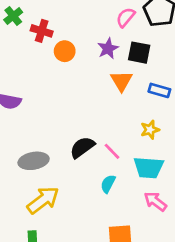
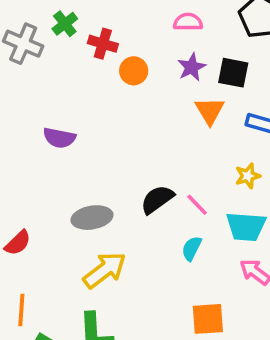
pink semicircle: (126, 17) -> (188, 22), moved, turned 50

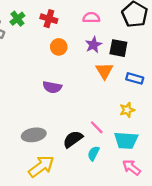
red cross: (103, 44) -> (49, 19), moved
purple semicircle: (59, 138) -> (52, 87), moved
black semicircle: (157, 199) -> (73, 139), moved

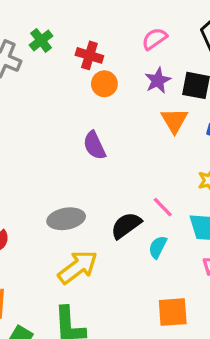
pink semicircle: (91, 18) -> (154, 39), turned -35
red cross: (49, 19) -> (89, 55), moved
purple semicircle: (52, 87) -> (94, 145), turned 54

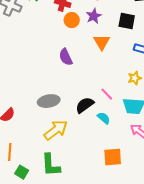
purple star: (158, 80) -> (94, 16), moved
orange triangle: (174, 120) -> (102, 42), moved
cyan semicircle: (158, 247) -> (104, 118), turned 104

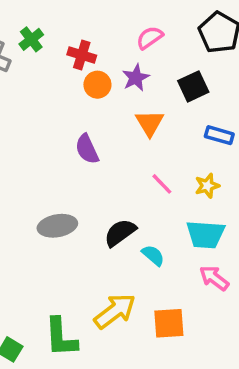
black square: (127, 21) -> (193, 86), turned -36
pink line: (107, 94) -> (162, 184), moved
yellow arrow: (56, 130) -> (115, 311), moved

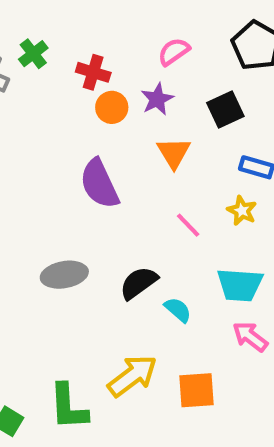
purple semicircle: (87, 149) -> (99, 184), size x1.4
yellow star: (207, 186) -> (242, 211), moved, turned -30

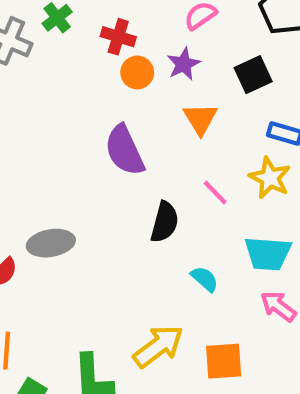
yellow star: (242, 211) -> (270, 178), size x1.4
gray ellipse: (64, 275) -> (51, 243), moved
black semicircle: (139, 283) -> (165, 222), moved, turned 141

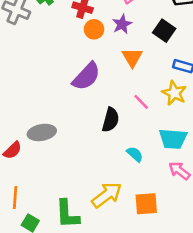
black square: (253, 75) -> (164, 31), turned -30
purple semicircle: (125, 150) -> (86, 76), turned -112

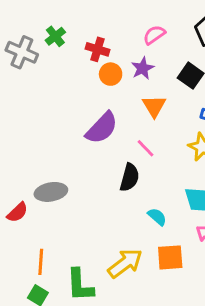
pink line: (141, 102) -> (145, 148), moved
orange line: (15, 197) -> (41, 262), moved
orange square: (146, 204) -> (170, 257), moved

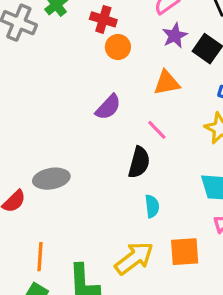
purple star: (143, 68) -> (175, 36), moved
orange triangle: (154, 106) -> (167, 83), turned 50
purple semicircle: (102, 128) -> (108, 107), size x0.7
cyan semicircle: (157, 217) -> (152, 206), moved, turned 42

